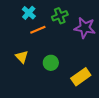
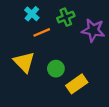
yellow triangle: (22, 57) -> (24, 62), size x1.5
yellow rectangle: (81, 77) -> (77, 84), moved

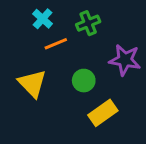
purple star: (93, 30) -> (125, 60), moved
green circle: (56, 69) -> (84, 81), moved

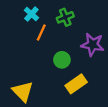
orange line: (56, 44) -> (41, 33), turned -42
yellow triangle: (32, 83) -> (23, 91), moved

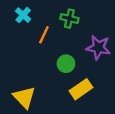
cyan cross: (31, 14) -> (23, 15), moved
green cross: (65, 17) -> (69, 19), turned 35

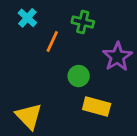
purple star: (98, 47) -> (117, 57), turned 30
yellow rectangle: (81, 89) -> (97, 106), turned 50

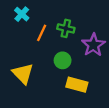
green cross: (83, 22) -> (66, 28), moved
yellow triangle: (29, 116) -> (23, 74), moved

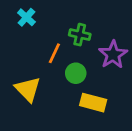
orange line: (42, 33) -> (54, 53), moved

